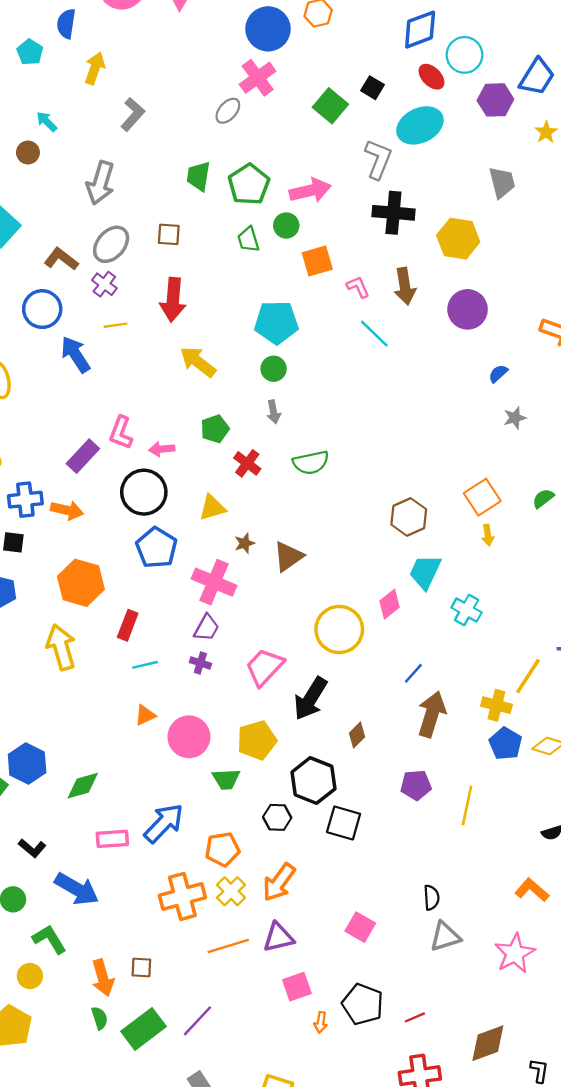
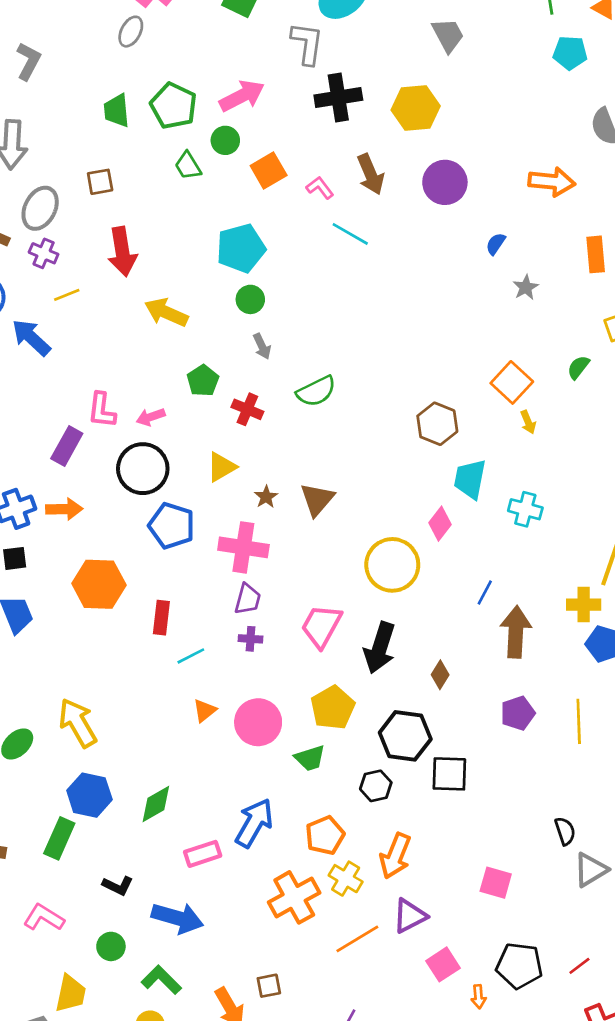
yellow arrow: (61, 647) -> (78, 723), moved

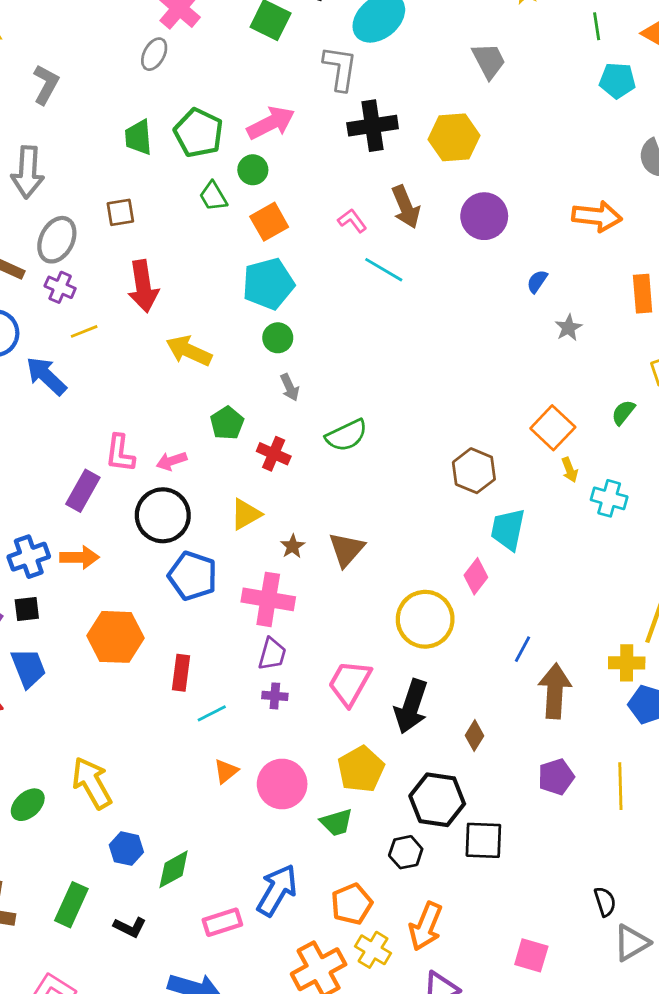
orange square: (269, 170) -> (269, 222), moved
cyan cross: (525, 509) -> (609, 498), moved
blue hexagon: (89, 795) -> (126, 849), moved, size x0.7
black L-shape: (118, 886) -> (130, 927), moved

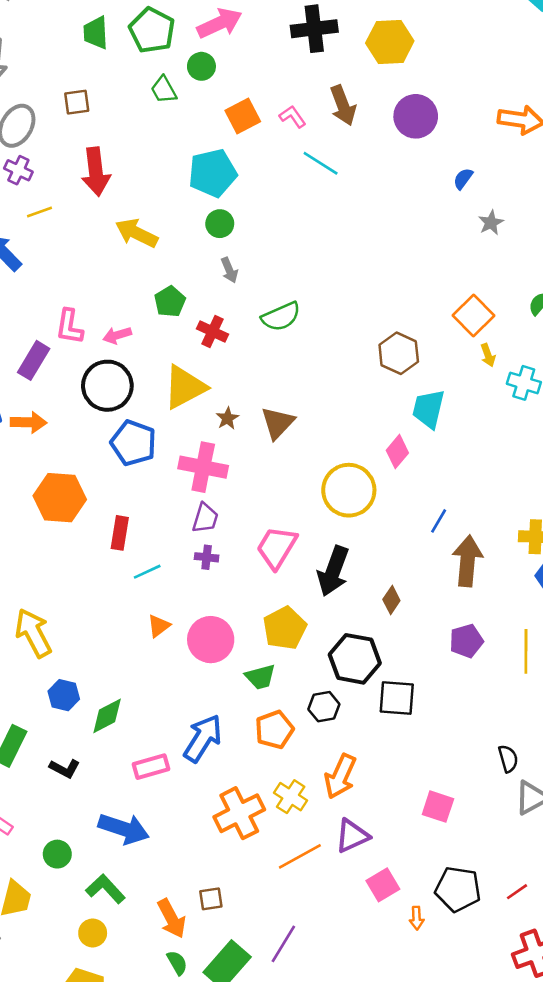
orange square: (269, 222) -> (243, 116), moved
yellow triangle: (246, 514) -> (185, 387), size x1.5
orange pentagon: (352, 904) -> (274, 730), moved

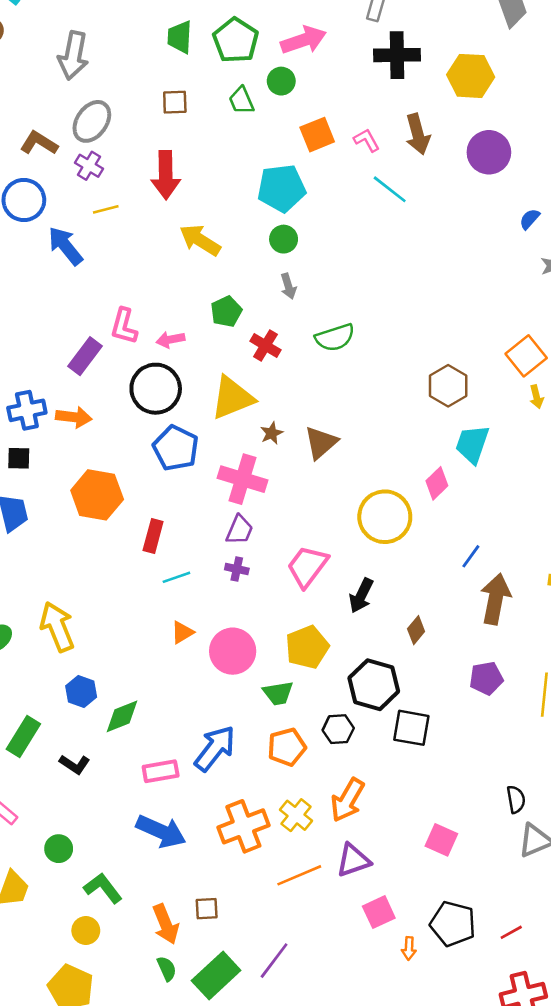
brown square: (77, 102) -> (175, 102), moved
black arrow: (333, 571) -> (361, 596), size x0.7
blue arrow: (124, 829) -> (161, 831), moved

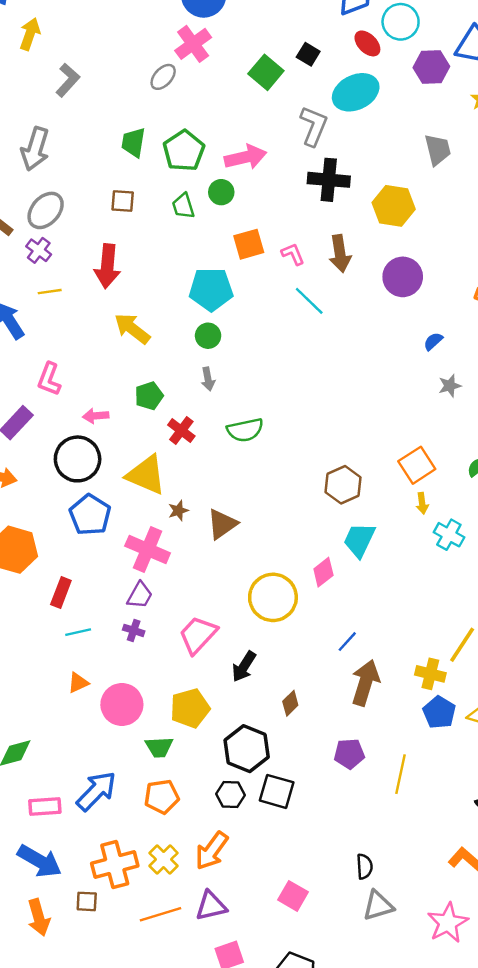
pink L-shape: (124, 326) -> (49, 379), moved
yellow triangle: (232, 398) -> (146, 475), turned 39
black hexagon: (338, 729) -> (230, 794), moved
brown square: (207, 909) -> (87, 901), moved
orange arrow: (166, 924) -> (39, 917), moved

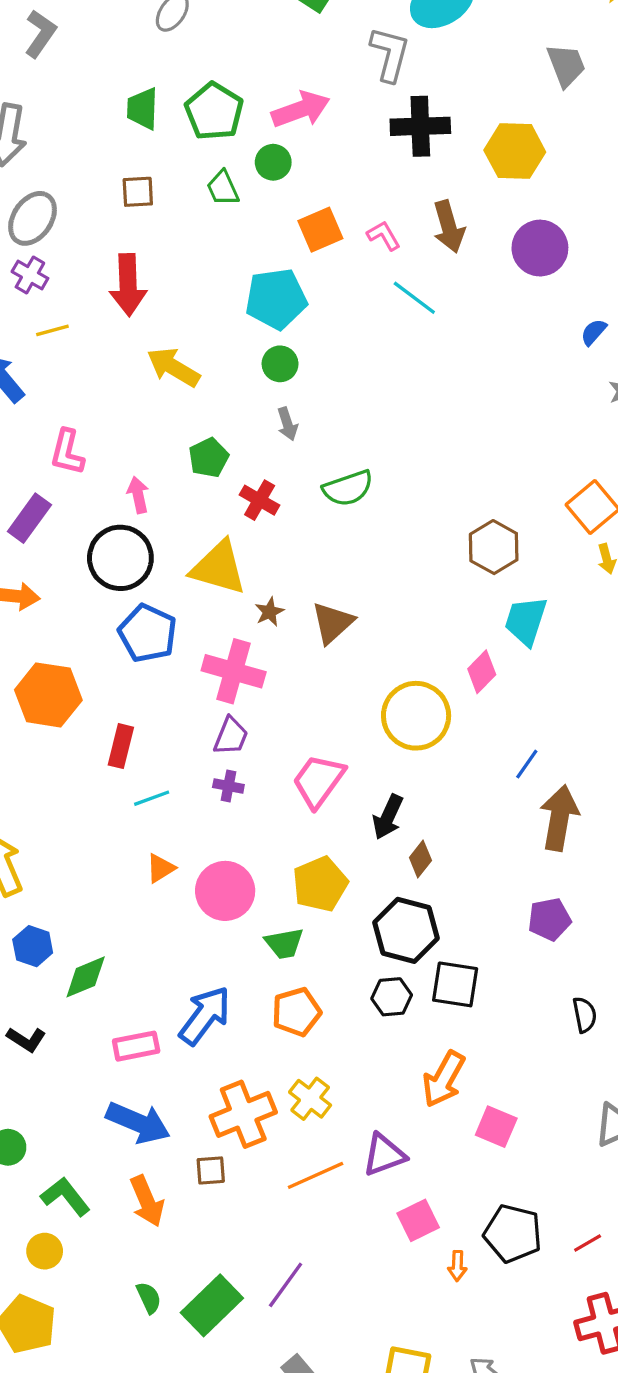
pink arrow: (96, 416) -> (138, 495), turned 90
brown diamond: (290, 703) -> (420, 859), moved
orange arrow: (212, 851) -> (444, 1079), moved
black semicircle: (364, 866) -> (585, 1015), moved

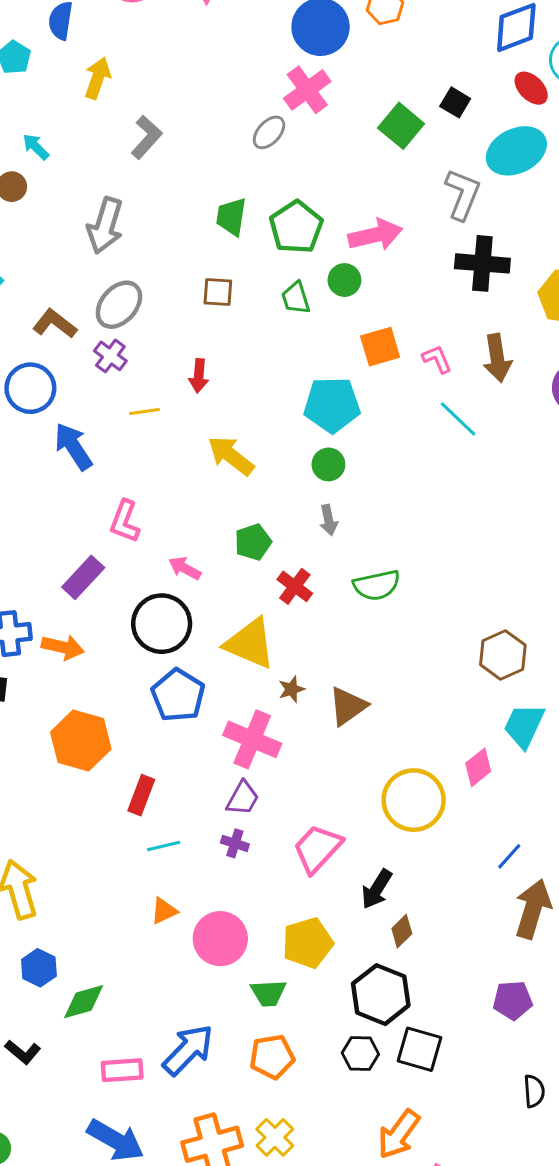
red arrow: (128, 285) -> (199, 376), size x0.6
yellow line: (52, 330) -> (144, 411), moved
pink arrow: (138, 495) -> (185, 568), turned -56

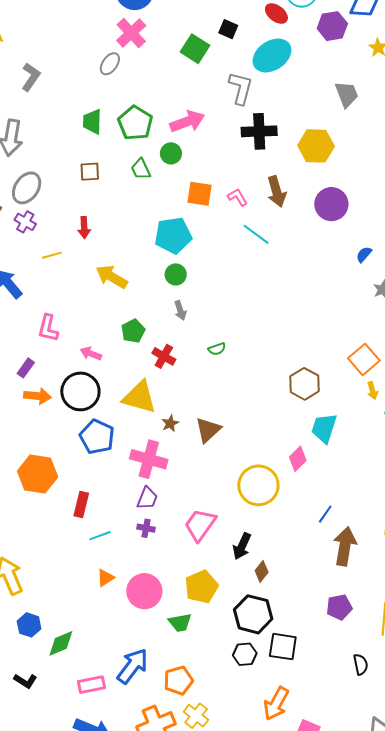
orange square: (380, 347) -> (200, 194), turned 32
purple rectangle: (83, 577) -> (26, 368), size x0.7
green semicircle: (377, 585) -> (217, 349), size x0.6
orange arrow: (63, 647) -> (37, 396), moved
orange pentagon: (272, 1057) -> (178, 681), moved

